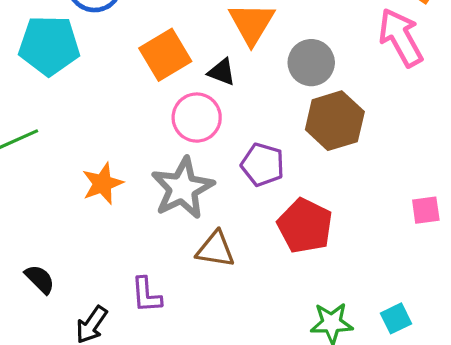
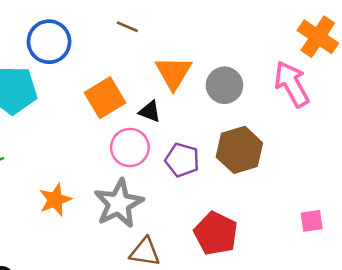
gray circle: (311, 63) -> (224, 85), moved
purple pentagon: (263, 165) -> (182, 160), moved

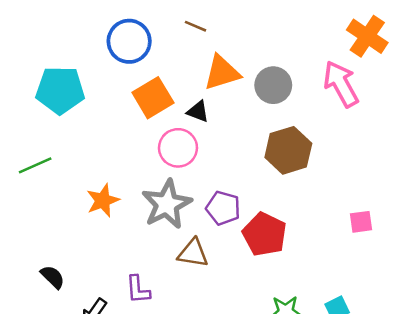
brown line: (127, 27) -> (196, 26), moved
blue circle: (49, 42) -> (129, 41), moved
orange triangle: (173, 73) -> (222, 73), turned 42
purple pentagon: (182, 160) -> (223, 208), moved

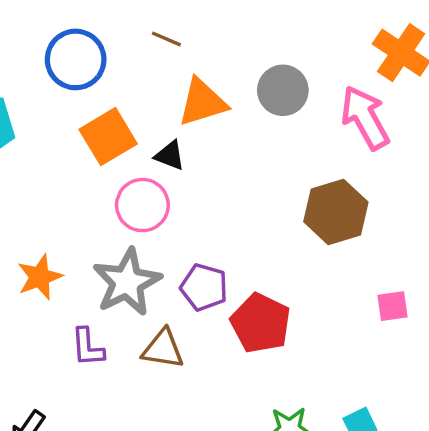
gray circle: (273, 85) -> (283, 90), moved
brown hexagon: (288, 150) -> (336, 212), moved
purple L-shape: (138, 289) -> (88, 347), moved

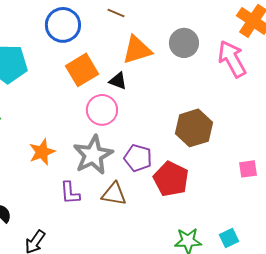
brown hexagon: (336, 212) -> (194, 128), moved

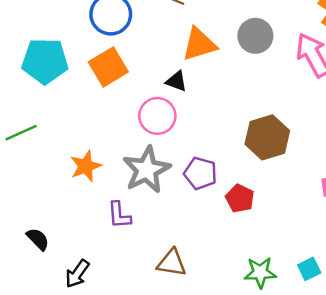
orange square: (82, 70) -> (108, 67), moved
red pentagon: (171, 179) -> (240, 198), size x0.7
brown triangle: (114, 194) -> (172, 263), moved

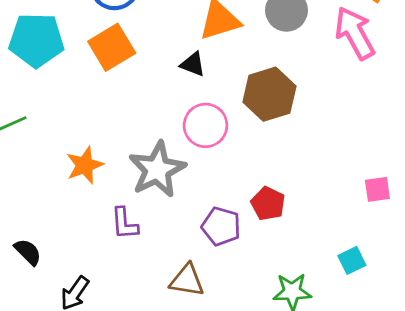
pink circle: (157, 116) -> (205, 125), moved
brown hexagon: (267, 137) -> (269, 94), moved
purple pentagon: (200, 173) -> (221, 226), moved
cyan square: (309, 269) -> (352, 260), moved

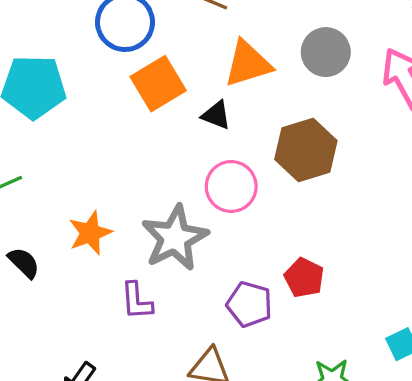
orange square: (112, 47) -> (158, 84), moved
black semicircle: (28, 252) -> (24, 263), moved

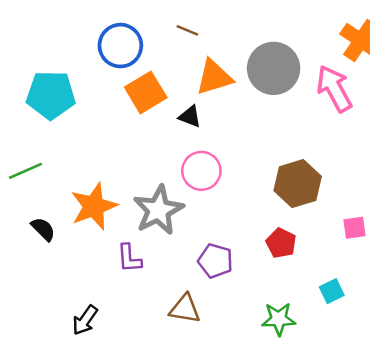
gray circle: (326, 52) -> (274, 68), size x1.4
brown hexagon: (306, 150) -> (298, 184), moved
orange star: (90, 233) -> (94, 206), size x1.4
red pentagon: (304, 278) -> (281, 243), moved

